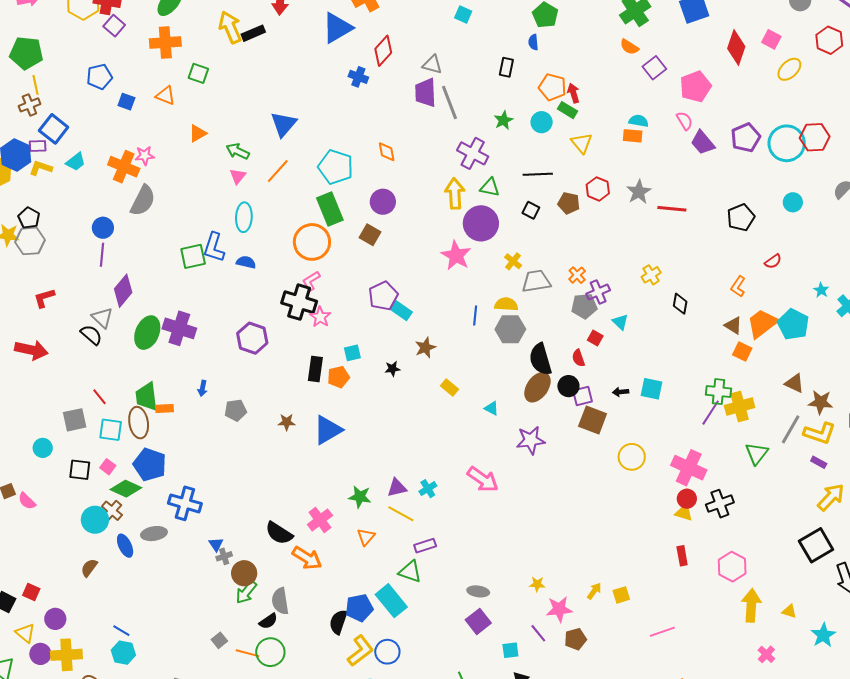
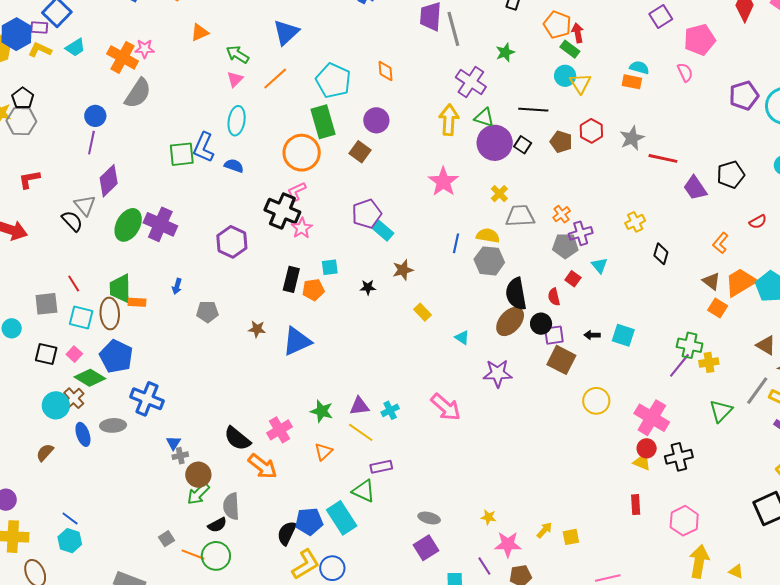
cyan circle: (542, 122) -> (565, 76), moved
purple trapezoid: (703, 143) -> (695, 188), moved
purple circle: (481, 223) -> (495, 143), moved
yellow cross: (740, 406) -> (709, 362), size x0.7

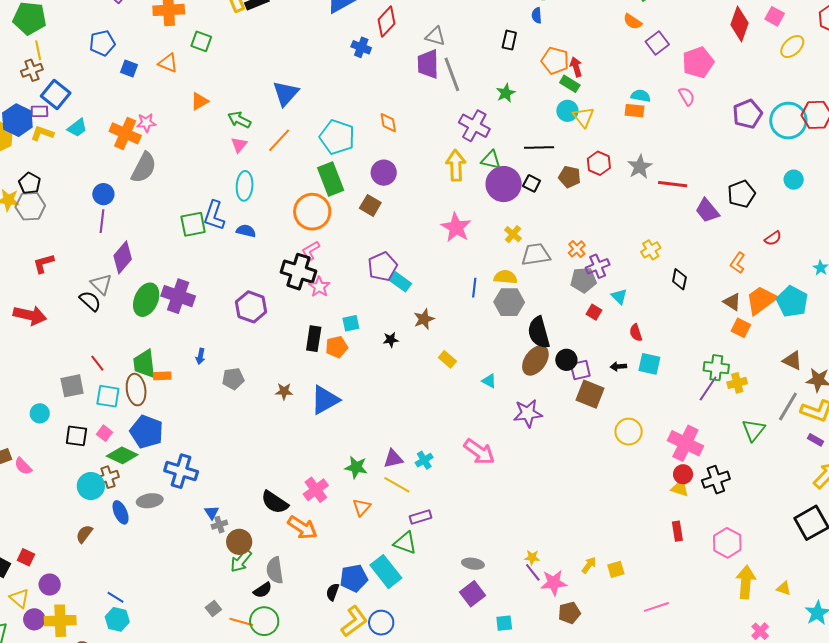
red semicircle: (554, 297) -> (636, 333), moved
brown cross: (74, 398) -> (108, 477), turned 30
black semicircle: (287, 533) -> (333, 592), size x0.7
purple line: (484, 566) -> (533, 572), moved

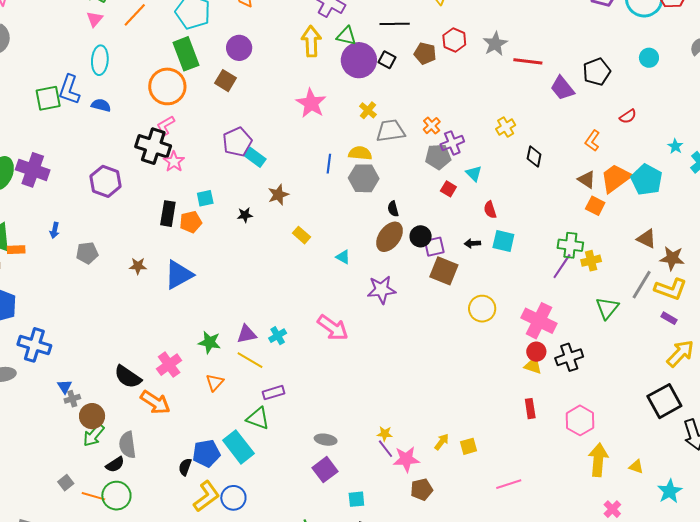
black semicircle: (539, 332) -> (393, 209), size x0.5

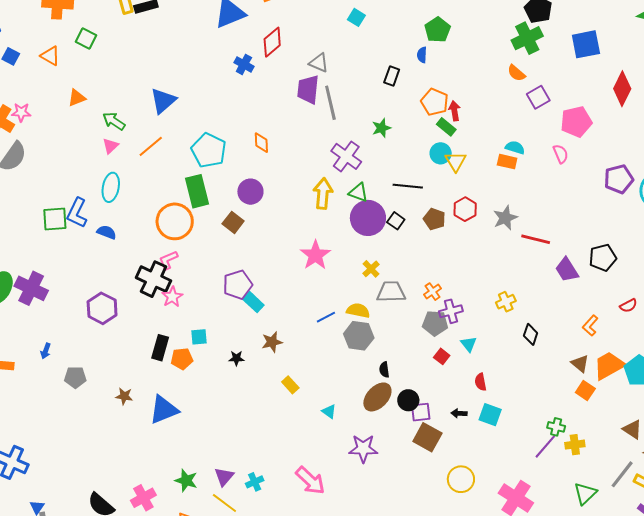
blue line: (329, 164) -> (326, 317), turned 48
green cross: (570, 245) -> (556, 427), size x0.7
purple triangle: (247, 334) -> (224, 477), turned -45

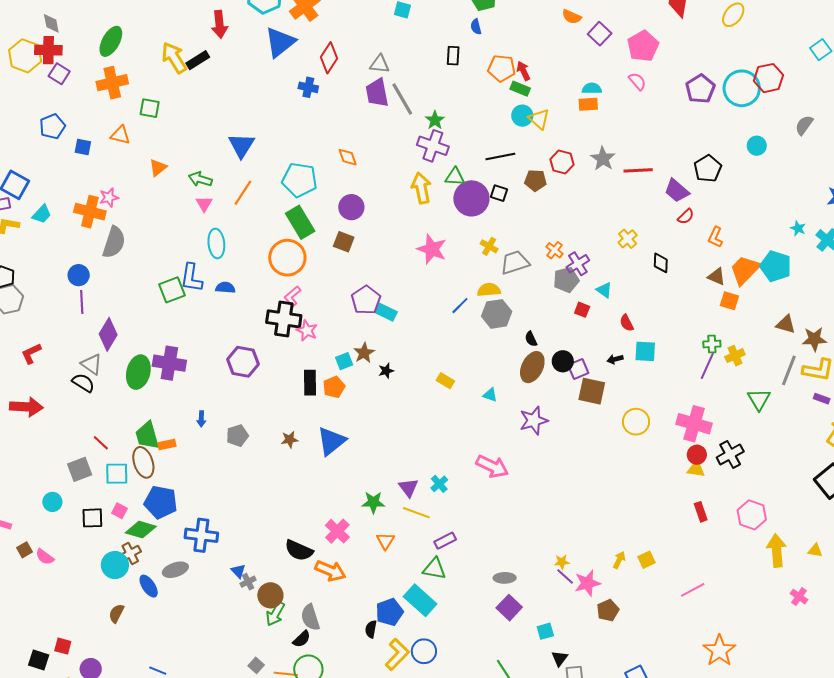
green star: (381, 128) -> (435, 120), moved
red semicircle: (628, 306) -> (686, 217), moved
brown star: (272, 342) -> (364, 353), moved

